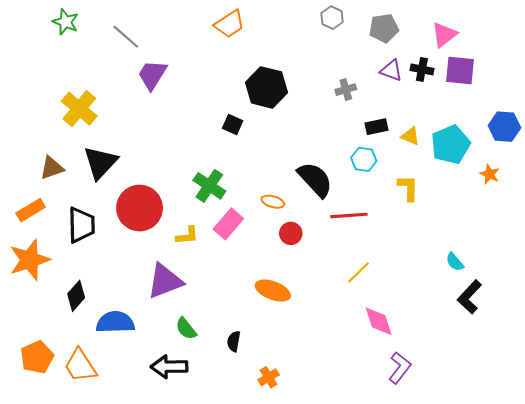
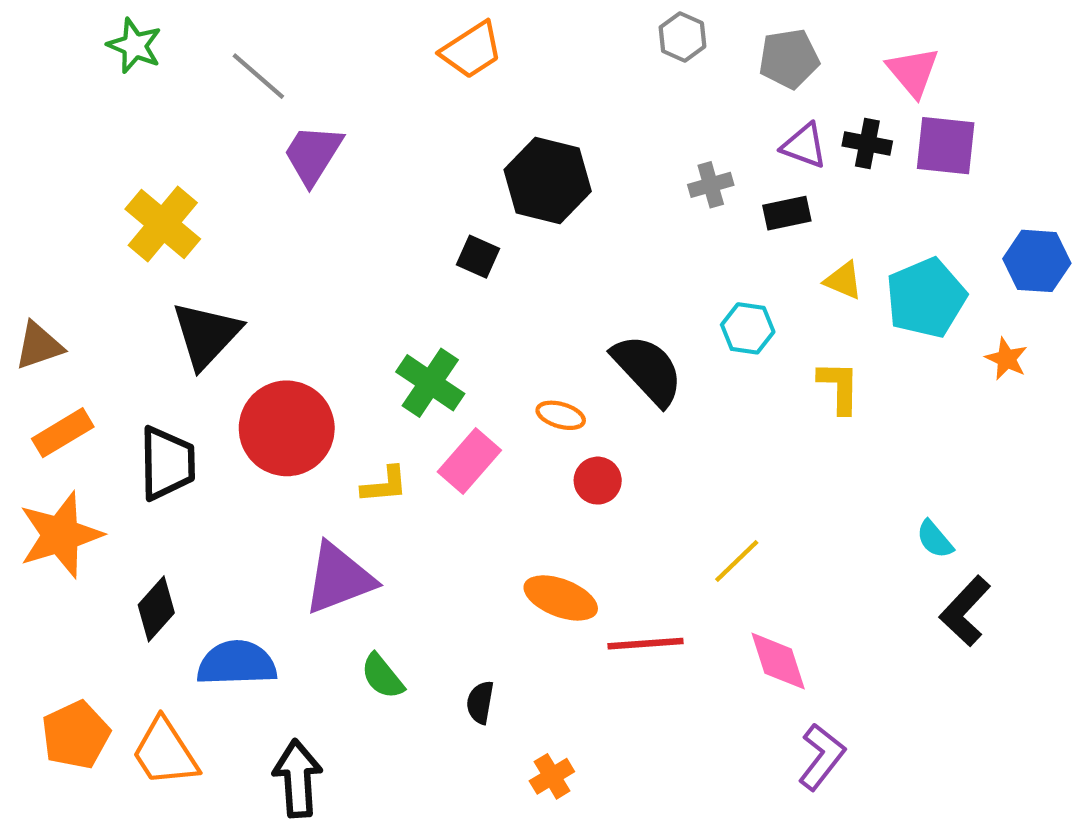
pink triangle: (444, 35) -> (913, 72), turned -32
black rectangle: (376, 127) -> (787, 213), moved
brown triangle: (52, 168) -> (39, 346), moved
red line: (349, 215) -> (645, 644), moved
black arrow: (169, 367) -> (298, 778), moved, turned 87

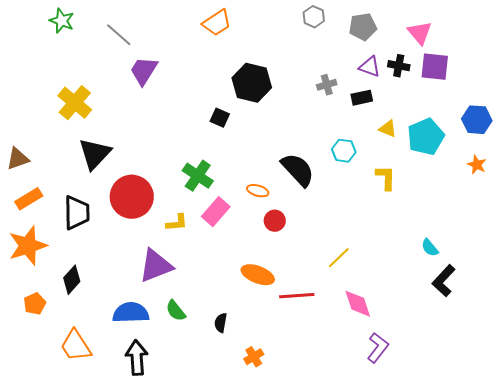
orange star: (1006, 359) -> (477, 165), moved
blue semicircle: (237, 663) -> (131, 313), moved
orange pentagon: (76, 735) -> (35, 304), moved, size x0.7

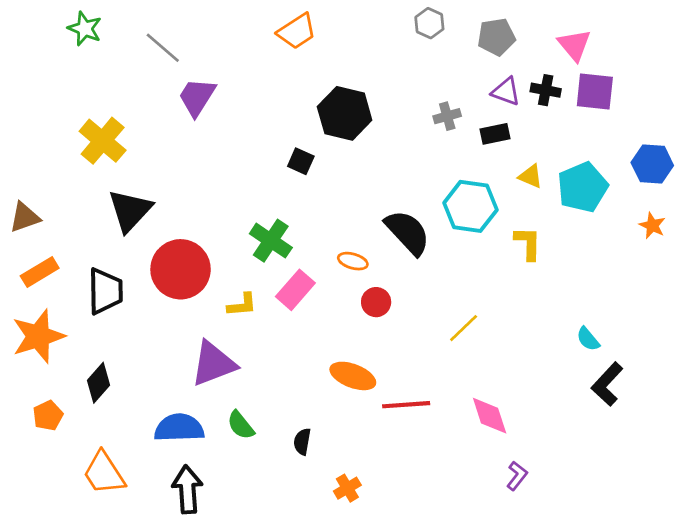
cyan hexagon: (344, 151) -> (470, 206), size x1.6
yellow line: (339, 258) -> (464, 328), moved
purple L-shape: (378, 348) -> (517, 476), size x0.7

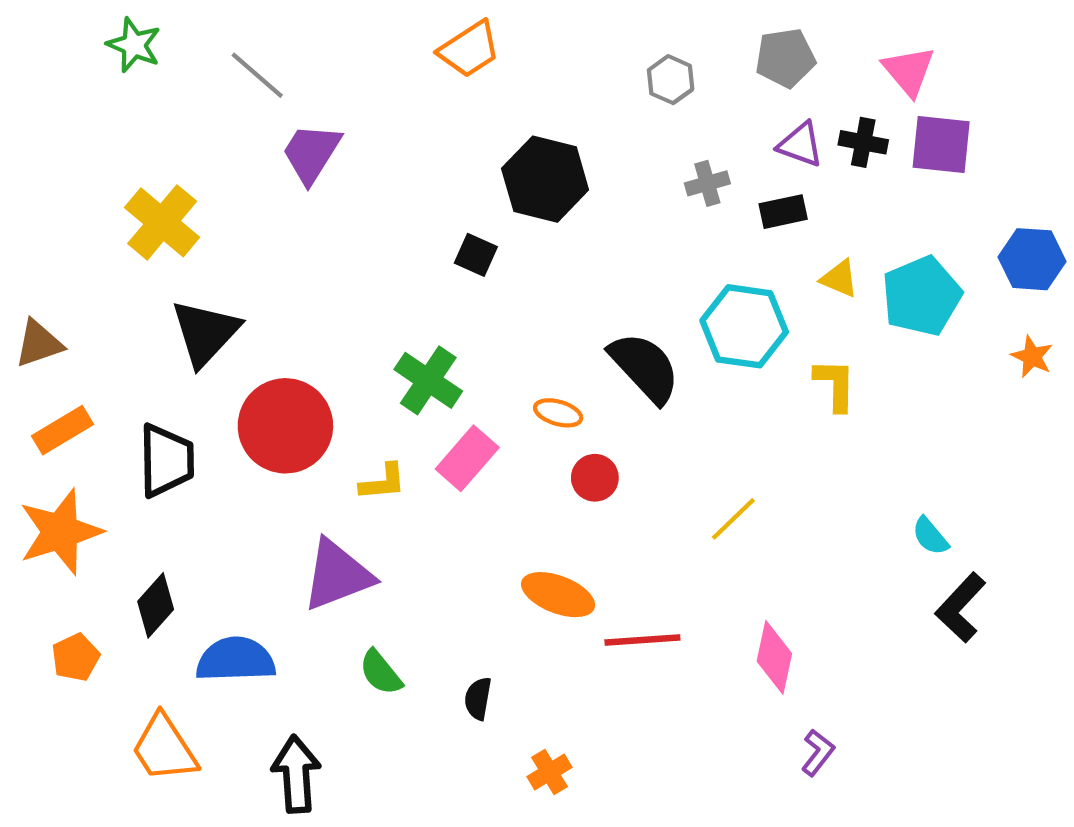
gray hexagon: (429, 23) -> (671, 80), moved
pink diamond: (490, 416) -> (774, 657), turned 30
blue semicircle: (179, 428) -> (236, 660), moved

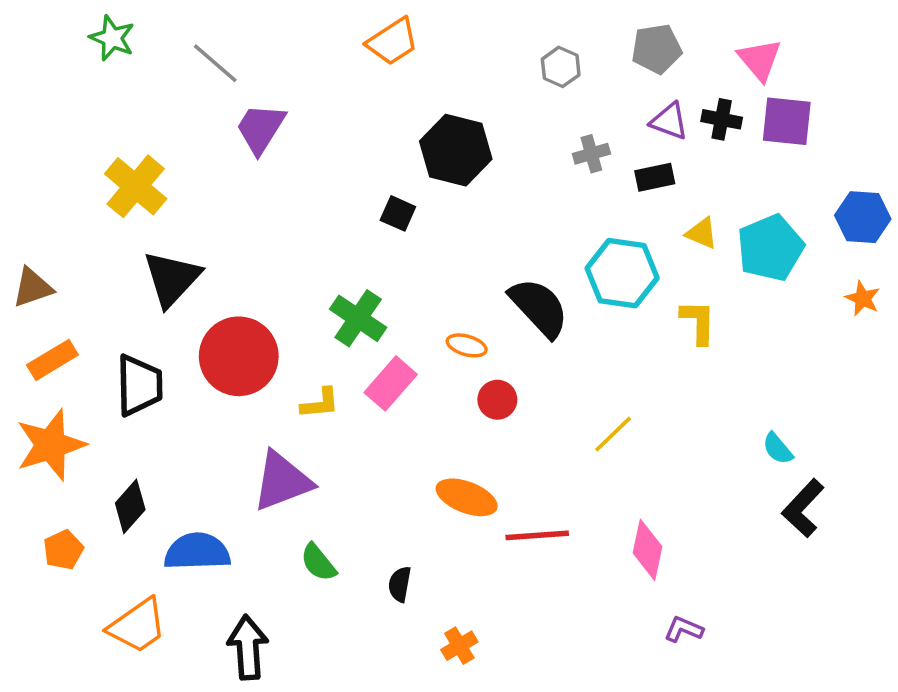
orange trapezoid: (164, 748) -> (137, 626), turned -92
purple L-shape: (818, 753) -> (684, 629), turned -105

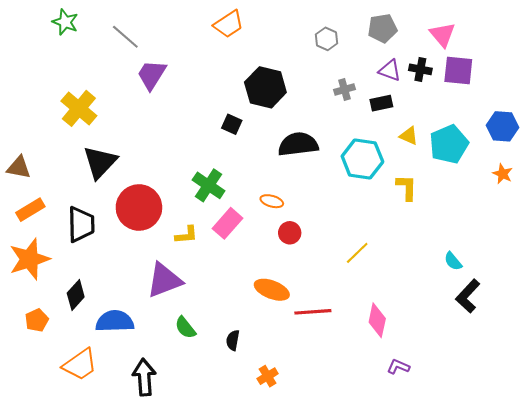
brown triangle: (33, 288) -> (19, 167), turned 30
black semicircle: (539, 307) -> (298, 144), moved, turned -54

